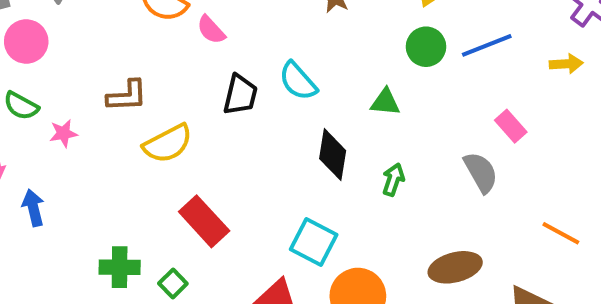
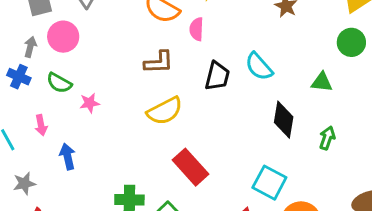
pink semicircle: (211, 30) -> (197, 29), turned 45
brown L-shape: (127, 96) -> (159, 62), moved

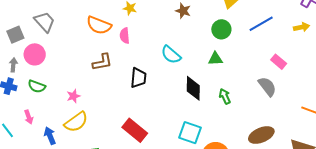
green circle: (351, 42) -> (221, 29), moved
black trapezoid: (217, 76) -> (138, 78), moved
pink star: (90, 103) -> (73, 96), moved
yellow semicircle: (165, 111) -> (76, 122), moved
green arrow: (327, 138) -> (225, 96), turned -35

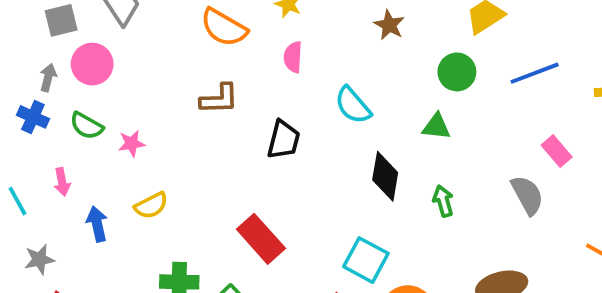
pink semicircle: (125, 36) -> (293, 57), moved
pink star: (73, 96) -> (132, 143), moved
yellow semicircle: (76, 122) -> (151, 205), size x0.7

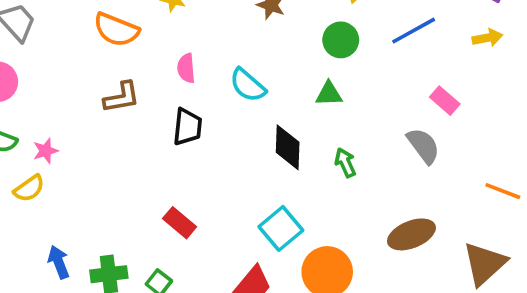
pink semicircle: (293, 57) -> (186, 68), moved
yellow semicircle: (151, 205) -> (29, 188), moved
blue arrow: (97, 224) -> (59, 262), moved
red rectangle: (261, 239) -> (180, 223), size x0.7
cyan square: (366, 260) -> (281, 228), turned 30

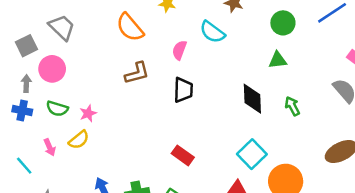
orange semicircle: (116, 30) -> (130, 27), turned 32
pink semicircle: (186, 68) -> (179, 50), turned 30
cyan semicircle: (248, 85) -> (212, 32), moved

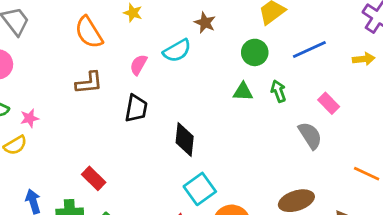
cyan semicircle: (212, 32) -> (177, 51), turned -75
black diamond: (252, 99) -> (185, 139), moved
green arrow: (292, 106) -> (278, 91), moved
red rectangle: (183, 155) -> (94, 178), moved

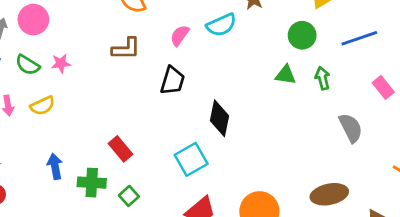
pink rectangle: (329, 103) -> (383, 87), moved
pink star: (30, 118) -> (61, 63), moved
cyan square: (200, 189) -> (191, 159), moved

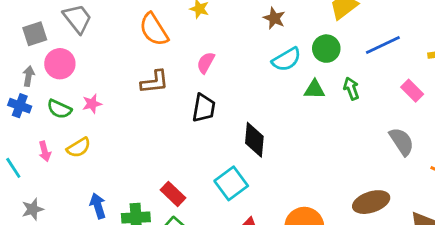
cyan semicircle: (221, 25) -> (286, 59), moved
gray semicircle: (351, 128) -> (402, 142), moved
red rectangle: (121, 149) -> (173, 194), moved

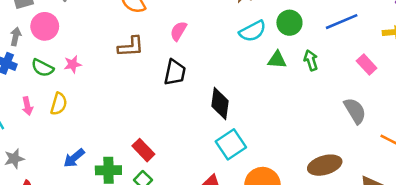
yellow semicircle: (79, 147) -> (59, 104), turned -45
cyan square: (231, 183) -> (231, 144), moved
blue arrow: (98, 206) -> (74, 158), turned -115

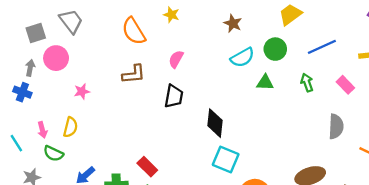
green arrow: (311, 60) -> (307, 83), moved
green semicircle: (42, 68) -> (53, 154), moved
gray semicircle: (355, 111) -> (336, 126), turned 35
cyan square: (231, 144) -> (226, 159), turned -32

